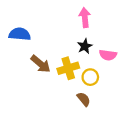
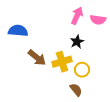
pink arrow: (85, 18) -> (77, 16), turned 30
pink semicircle: (108, 55) -> (98, 20), moved

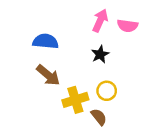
blue semicircle: (18, 31) -> (45, 41), moved
yellow cross: (62, 62) -> (75, 100), moved

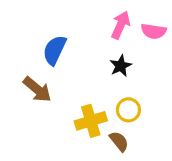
blue semicircle: (45, 41) -> (55, 50), turned -70
brown arrow: (48, 75) -> (37, 89), moved

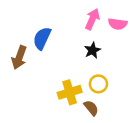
brown arrow: (37, 89) -> (19, 57), moved, turned 70

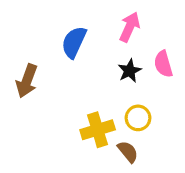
pink semicircle: (118, 24) -> (163, 64), moved, turned 66
blue semicircle: (42, 38) -> (74, 42), moved

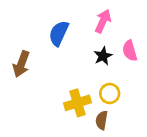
brown semicircle: (128, 152) -> (102, 120), turned -132

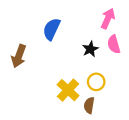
pink arrow: (103, 21) -> (108, 19), moved
yellow cross: (78, 103) -> (68, 90), turned -30

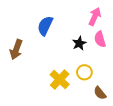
brown semicircle: (89, 105) -> (100, 93), moved, turned -48

